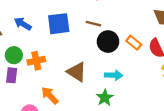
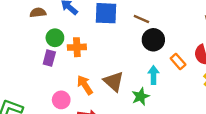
orange rectangle: (134, 43) -> (178, 61), moved
brown triangle: (77, 72) -> (114, 81), moved
cyan arrow: (114, 75) -> (153, 75), turned -102

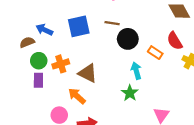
brown semicircle: (38, 13) -> (27, 42), moved
brown triangle: (114, 81) -> (88, 73), moved

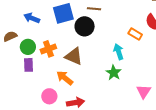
black circle: (128, 39) -> (85, 26), moved
brown semicircle: (27, 42) -> (10, 36), moved

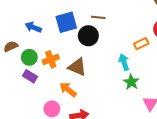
orange rectangle: (135, 34) -> (141, 44), turned -56
purple rectangle: (29, 65) -> (30, 76), turned -56
green star: (114, 73) -> (131, 82), moved

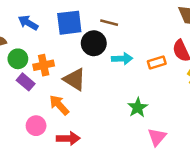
cyan arrow: (124, 62) -> (122, 59), moved, turned 98
purple rectangle: (30, 76) -> (26, 82), moved

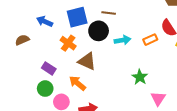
green circle: (18, 59) -> (45, 89), moved
orange cross: (44, 65) -> (68, 43), moved, turned -35

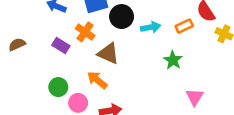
brown semicircle: (22, 40) -> (17, 44), moved
purple rectangle: (49, 68) -> (61, 45), moved
green star: (140, 77) -> (173, 60), moved

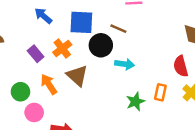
orange rectangle: (184, 26) -> (160, 92), moved, turned -70
orange arrow: (97, 80) -> (49, 84), moved

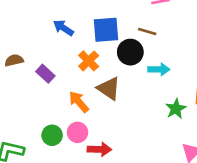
purple rectangle: (36, 54) -> (45, 74), moved
green circle: (20, 92) -> (52, 135), moved
pink circle: (34, 112) -> (78, 132), moved

